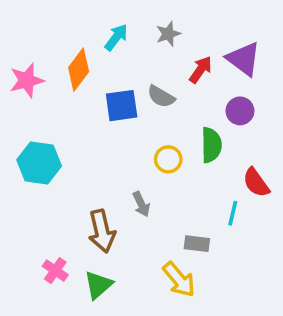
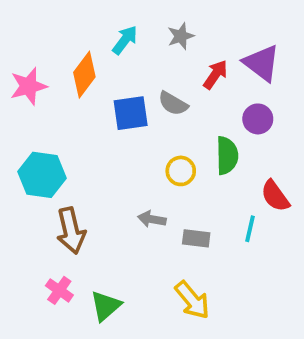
gray arrow: (141, 204) -> (152, 219), turned 125
brown arrow: (102, 231) -> (71, 231), moved
gray rectangle: (197, 244) -> (196, 238), moved

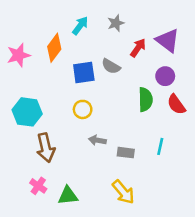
yellow circle: (181, 171) -> (83, 109), moved
red semicircle: (275, 196) -> (176, 104), moved
green triangle: (106, 306) -> (68, 196), turned 35

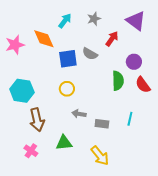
purple triangle: (168, 40) -> (136, 21), moved
orange diamond: (54, 48) -> (44, 39), turned -60
green triangle: (68, 196) -> (64, 143), moved

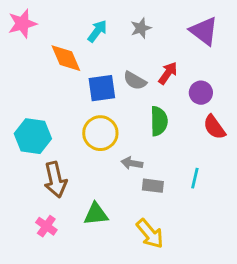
red arrow: (112, 39) -> (168, 73), moved
pink star: (15, 45) -> (22, 24), moved
green semicircle: (118, 81) -> (159, 121), moved
yellow circle: (67, 89) -> (100, 133), size x1.5
gray arrow: (79, 114) -> (132, 163), moved

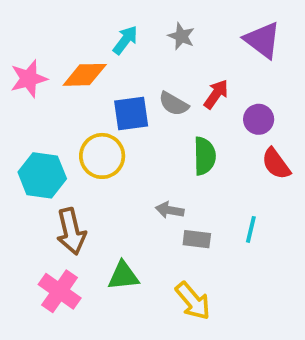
pink star: (22, 24) -> (29, 79), moved
gray star: (141, 28) -> (181, 36), turned -30
orange diamond: (66, 58) -> (85, 75), turned -68
yellow circle: (100, 133) -> (102, 156), moved
pink cross: (46, 226) -> (60, 291), size x1.5

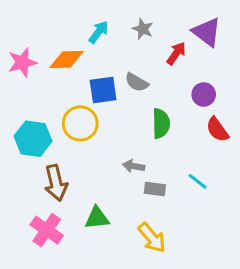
red arrow: (216, 94) -> (176, 53), moved
cyan line: (251, 229) -> (198, 181), turned -65

